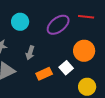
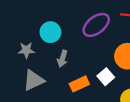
cyan circle: (20, 22) -> (50, 32), moved

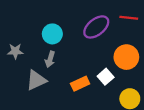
gray star: (26, 50) -> (15, 51), moved
gray arrow: (62, 59) -> (50, 59), moved

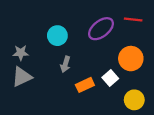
gray arrow: (50, 59) -> (65, 64), moved
gray triangle: (36, 80) -> (22, 77), moved

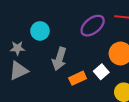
cyan circle: (57, 36) -> (40, 31), moved
gray arrow: (65, 64) -> (59, 59), size x1.5

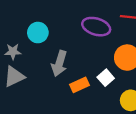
purple ellipse: (93, 26) -> (96, 27), turned 55

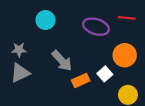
cyan circle: (38, 33) -> (45, 20), moved
gray arrow: (59, 63) -> (62, 61), turned -60

